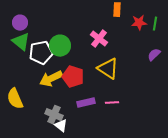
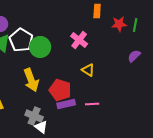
white pentagon: (41, 53) -> (21, 40), moved, turned -30
yellow triangle: (108, 69) -> (88, 70), size x0.6
red pentagon: (73, 77) -> (60, 90), moved
yellow arrow: (51, 79) -> (31, 80), turned -85

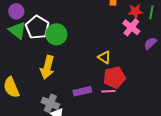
pink cross: (79, 40) -> (131, 27), moved
yellow arrow: (31, 80) -> (47, 67), turned 35
red pentagon: (60, 90) -> (114, 77), moved, turned -30

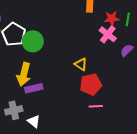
purple rectangle: (82, 91) -> (34, 88), moved
pink line: (108, 91) -> (96, 106), moved
gray cross: (50, 103) -> (14, 110), moved, turned -36

